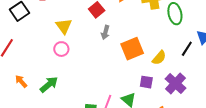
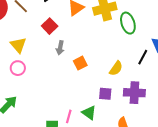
orange square: (132, 49) -> (80, 63), moved, size x0.6
purple cross: (175, 83) -> (134, 93), turned -35

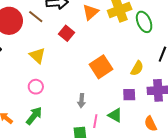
gray arrow: (60, 48) -> (81, 101), moved
orange square: (80, 63) -> (101, 67), size x1.6
pink circle: (18, 68) -> (36, 87), moved

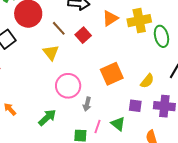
brown line: (36, 17) -> (59, 28), moved
pink circle: (36, 87) -> (68, 86), moved, size x1.6
green arrow: (34, 116) -> (47, 118), moved

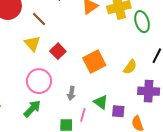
red square: (83, 35) -> (58, 51), moved
pink circle: (68, 86) -> (39, 81), moved
purple square: (135, 106) -> (118, 111), moved
green triangle: (118, 124) -> (101, 102), moved

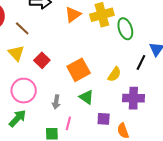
green triangle: (101, 102) -> (86, 97), moved

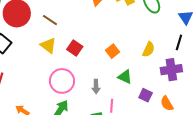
black line: (141, 62) -> (179, 42), moved
orange square: (79, 70) -> (113, 51), size x0.6
purple square: (104, 119) -> (146, 95), turned 32

